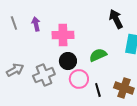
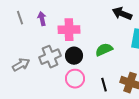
black arrow: (116, 19) -> (122, 14), turned -42
gray cross: (44, 75) -> (50, 57), moved
pink circle: (79, 79) -> (75, 79), moved

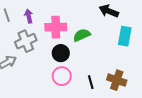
green semicircle: (104, 50) -> (82, 35), moved
gray cross: (50, 57) -> (26, 41), moved

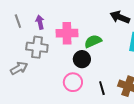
gray cross: (26, 41) -> (37, 47), turned 30
black circle: (61, 53) -> (82, 59), moved

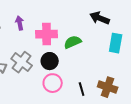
gray cross: (37, 47) -> (22, 62), moved, turned 30
black circle: (82, 59) -> (50, 61), moved

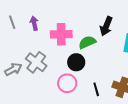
black arrow: (100, 18) -> (106, 26), moved, turned -90
black circle: (50, 61) -> (76, 62), moved

